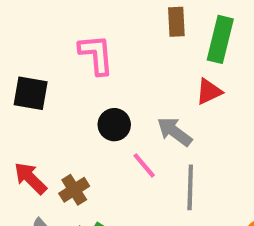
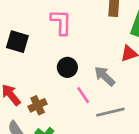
gray line: (190, 187) -> (110, 112), turned 68

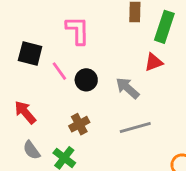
pink line: (83, 95) -> (59, 71), moved
brown cross: (38, 105) -> (79, 124), moved

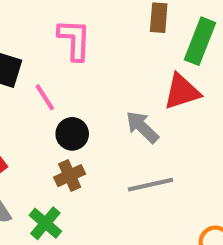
red triangle: (154, 62) -> (182, 92), size x1.4
black circle: (86, 80) -> (72, 134), moved

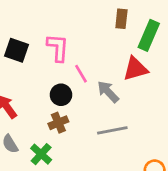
pink L-shape: (74, 40) -> (58, 48), moved
pink line: (45, 97) -> (81, 74), moved

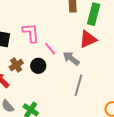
brown cross: (58, 123) -> (16, 65), moved
gray line: (112, 130) -> (78, 85), turned -55

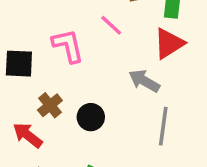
pink line: (50, 49) -> (111, 25), moved
black circle: (38, 66) -> (91, 117), moved

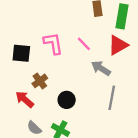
pink line: (111, 25) -> (84, 44), moved
black circle: (91, 117) -> (67, 100), moved

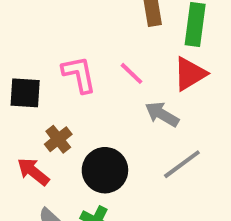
gray line: (112, 98) -> (182, 164), turned 45
black circle: (67, 100) -> (105, 170), size x1.5

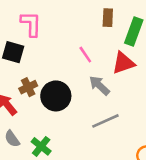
pink L-shape: (79, 74) -> (31, 24), moved
black circle: (105, 170) -> (56, 96), moved

